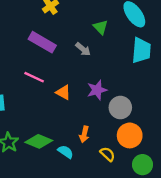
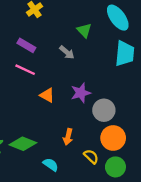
purple rectangle: (42, 42) -> (26, 45), size x0.7
pink line: (34, 77) -> (25, 70), moved
cyan semicircle: (66, 152) -> (51, 165), moved
green circle: (142, 165) -> (115, 167), moved

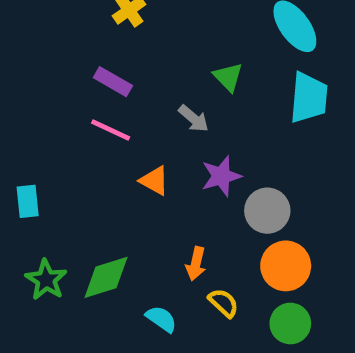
green triangle: (84, 30) -> (228, 77), moved
gray arrow: (67, 52) -> (194, 118), moved
green diamond: (23, 144) -> (106, 277), turned -40
yellow semicircle: (91, 156) -> (223, 303), moved

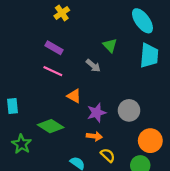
purple star: (221, 176) -> (97, 113), moved
orange arrow: (196, 264) -> (94, 136), turned -96
orange circle: (286, 266) -> (150, 141), moved
green diamond: (106, 277) -> (51, 126), moved, turned 50

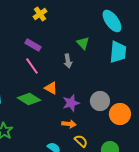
gray arrow: (93, 66) -> (68, 61), turned 40
pink line: (53, 71) -> (32, 66), turned 30
green diamond: (51, 126) -> (29, 99), moved
orange circle: (150, 141) -> (120, 114), moved

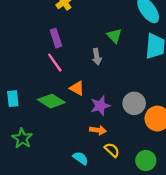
purple rectangle: (33, 45) -> (56, 38), turned 42

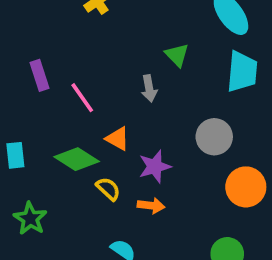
purple rectangle: (56, 38) -> (39, 75), moved
gray circle: (134, 103) -> (214, 137), moved
yellow semicircle: (112, 150) -> (108, 189), moved

